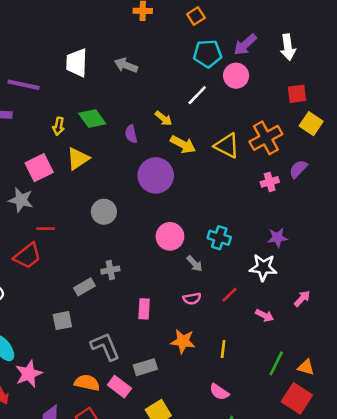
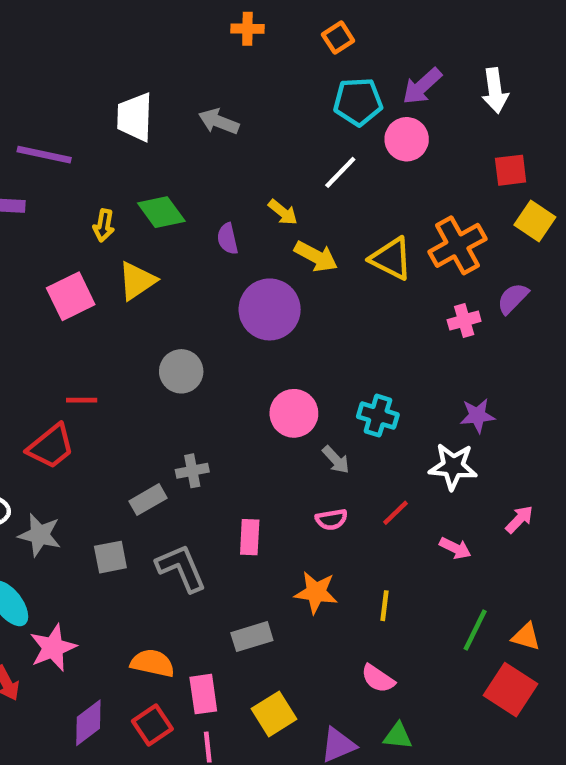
gray star: (21, 200) -> (40, 535), moved
gray L-shape: (105, 346) -> (181, 568), moved
pink rectangle: (119, 387) -> (203, 694), moved, turned 45

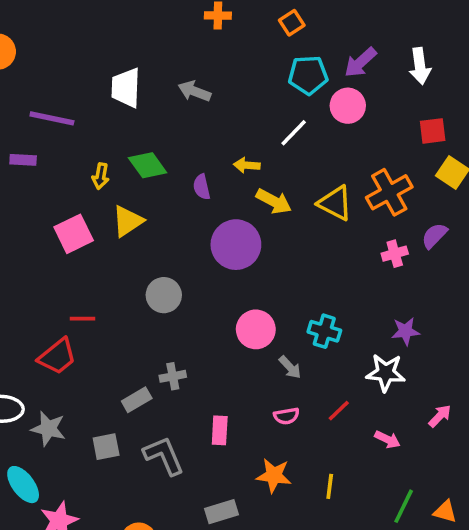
yellow arrow: (283, 212) -> (247, 165), turned 145

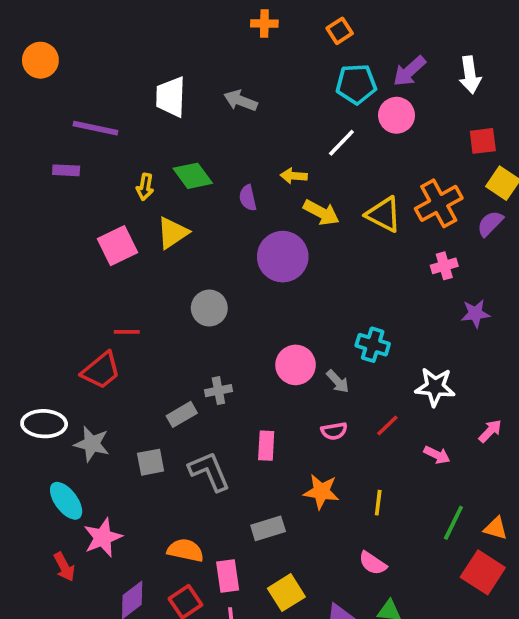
purple semicircle: (434, 236) -> (490, 224), moved
pink circle: (256, 329) -> (296, 365), moved
purple star: (405, 331) -> (475, 314), moved

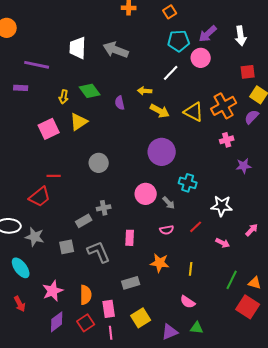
gray arrow: (240, 101) -> (116, 50), size x1.4
purple circle: (283, 257) -> (162, 152), moved
pink star: (103, 537) -> (53, 291), moved
orange semicircle: (185, 550) -> (86, 295), turned 78

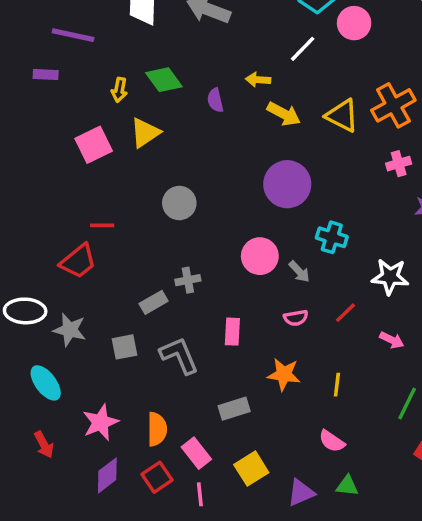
pink rectangle: (109, 309) -> (196, 453), turned -30

